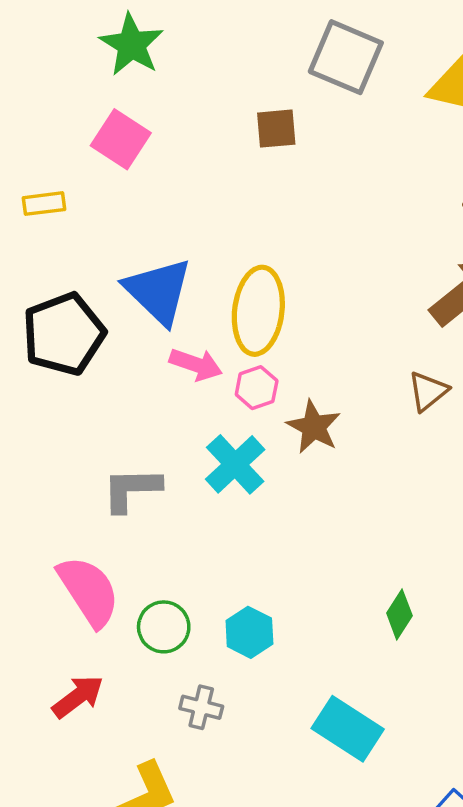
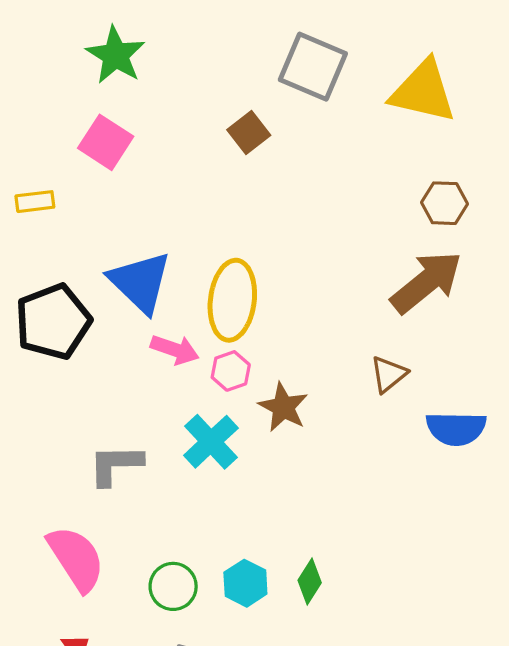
brown square: (276, 129) -> (249, 132), turned -33
green diamond: (399, 614) -> (310, 582), moved
green circle: (164, 627) -> (173, 586), moved
cyan hexagon: (249, 632) -> (245, 583), moved

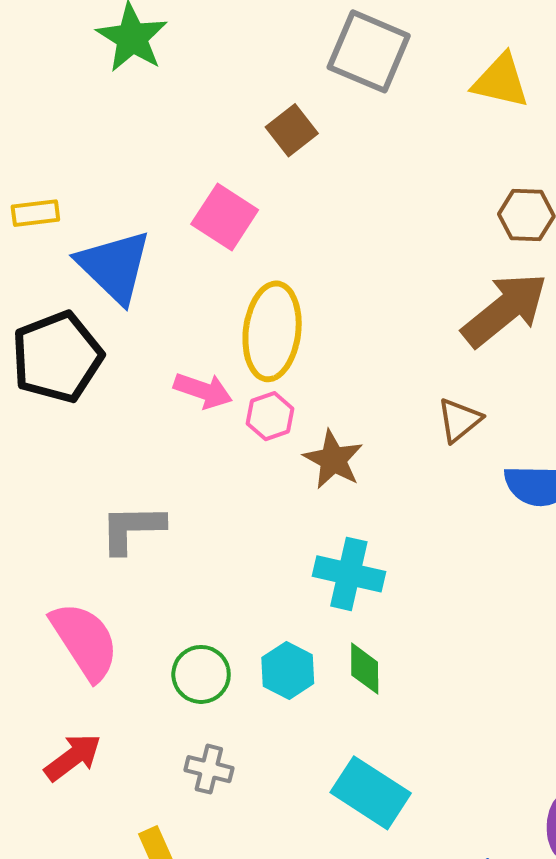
yellow triangle: (423, 91) -> (501, 81), size x0.7
pink square: (106, 142) -> (225, 217), moved
blue triangle: (140, 282) -> (114, 266), moved
cyan cross: (211, 442) -> (349, 574), moved, turned -34
green diamond: (310, 582) -> (365, 669), turned -33

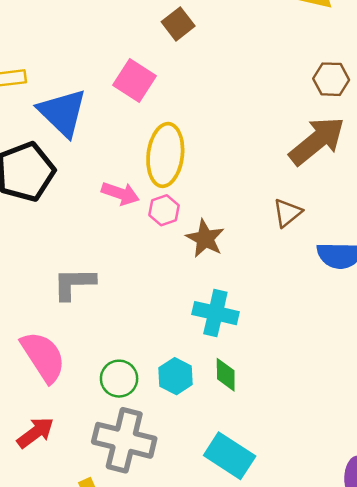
gray cross: (209, 769) -> (124, 440), size x2.0

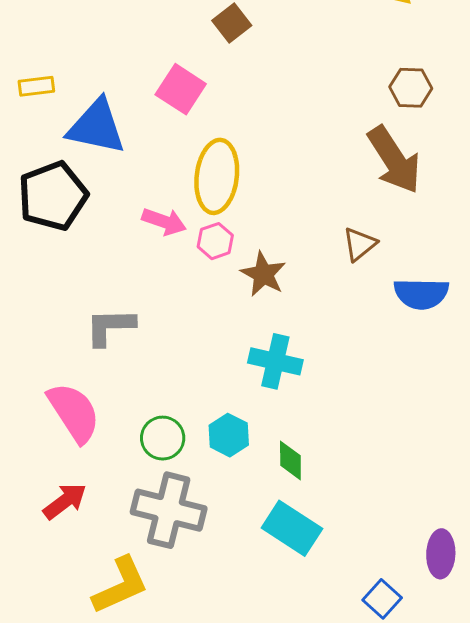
blue triangle: (62, 113) -> (96, 127), turned -32
brown arrow: (317, 141) -> (394, 160), turned 96
green diamond: (226, 375) -> (290, 461), moved

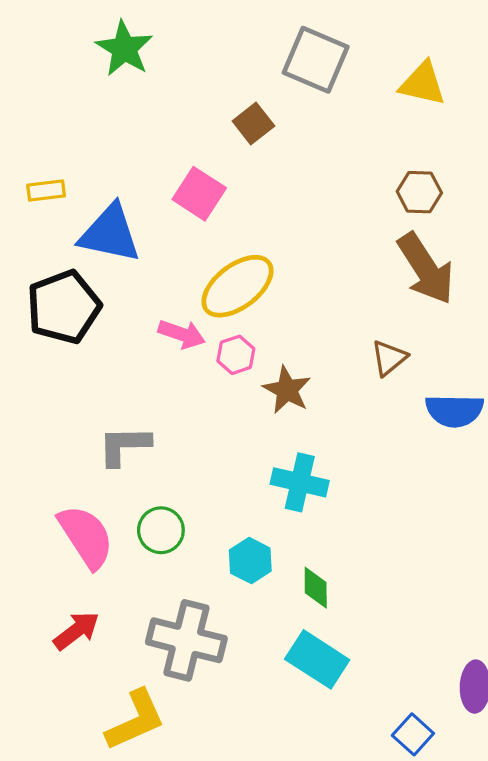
brown hexagon: (411, 88) -> (419, 192), moved
yellow ellipse: (217, 176) -> (237, 286), turned 46
green circle: (163, 438) -> (161, 530), moved

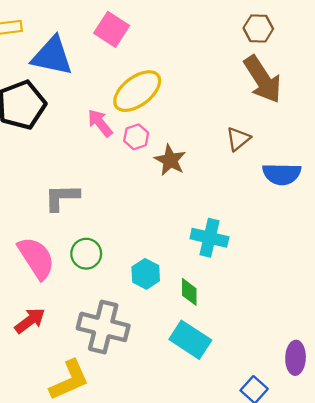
pink arrow: (182, 334) -> (100, 123), turned -148
cyan cross: (300, 482) -> (209, 238), moved

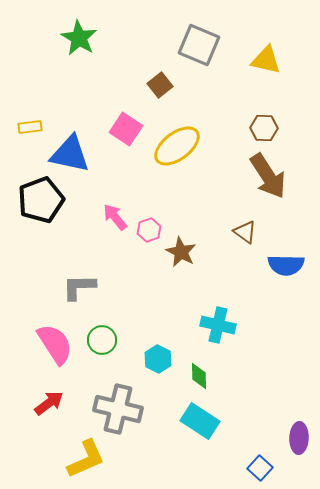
yellow ellipse: (137, 91) -> (177, 146), moved
brown triangle: (238, 139) -> (245, 232), turned -45

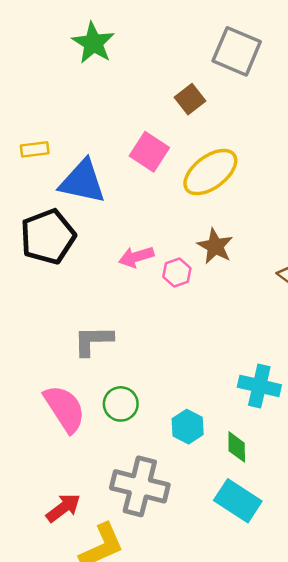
pink arrow: (115, 217) -> (136, 257), turned -68
brown star: (181, 252) -> (215, 246), moved
red arrow: (49, 403) -> (63, 508), moved

